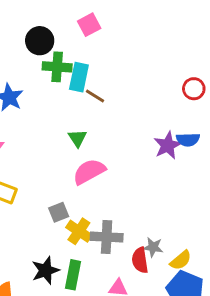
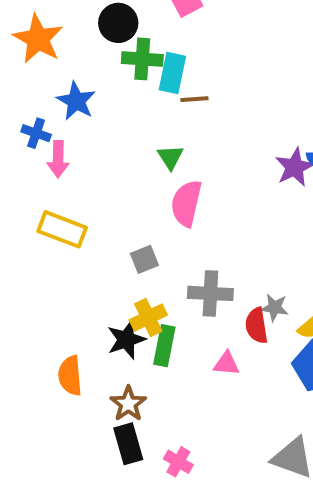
brown line: (95, 96) -> (194, 99), turned -36
pink semicircle: (89, 172) -> (186, 203), turned -48
yellow cross: (79, 231) -> (148, 318), moved, turned 30

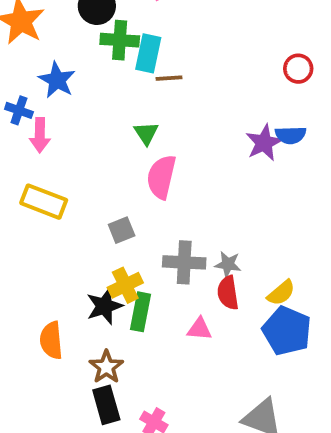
gray star: (275, 307) -> (228, 264), moved

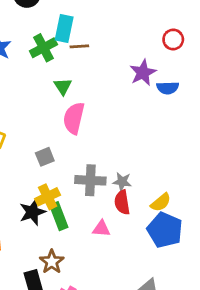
green cross: (120, 40) -> (43, 48), moved, turned -32
purple star: (264, 143) -> (143, 73), moved
green rectangle: (141, 312) -> (59, 216), turned -32
brown star: (106, 367) -> (52, 262), moved

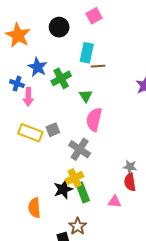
green cross: (43, 48) -> (61, 78), moved
gray square: (45, 157) -> (53, 130), moved
gray cross: (90, 180) -> (80, 149), moved, turned 30

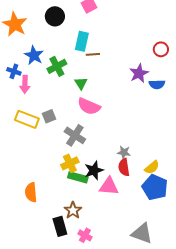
pink semicircle: (94, 119) -> (89, 106), turned -80
black star: (63, 189) -> (94, 170), moved
green rectangle: (83, 192) -> (78, 177), turned -54
pink triangle: (115, 202) -> (109, 186), size x1.5

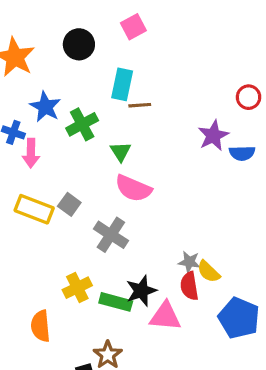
gray square: (49, 116) -> (69, 204), turned -32
yellow cross: (70, 163) -> (77, 288), moved
yellow semicircle: (152, 167) -> (209, 272), moved, turned 84

